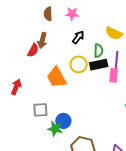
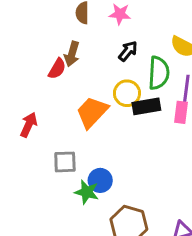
green semicircle: (98, 51) -> (159, 73), size x1.5
black rectangle: (99, 65) -> (146, 106), moved
orange trapezoid: (57, 77) -> (92, 112), turned 70

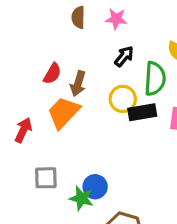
brown arrow: (72, 54) -> (78, 84), moved
orange trapezoid: (92, 112) -> (63, 113), moved
gray square: (65, 162) -> (46, 178), moved

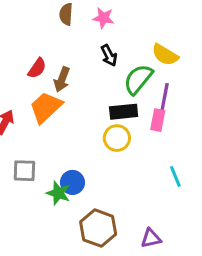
black arrow: (124, 56) -> (109, 55), turned 110
green semicircle: (155, 79) -> (138, 79), turned -148
yellow circle: (123, 99) -> (117, 138), moved

